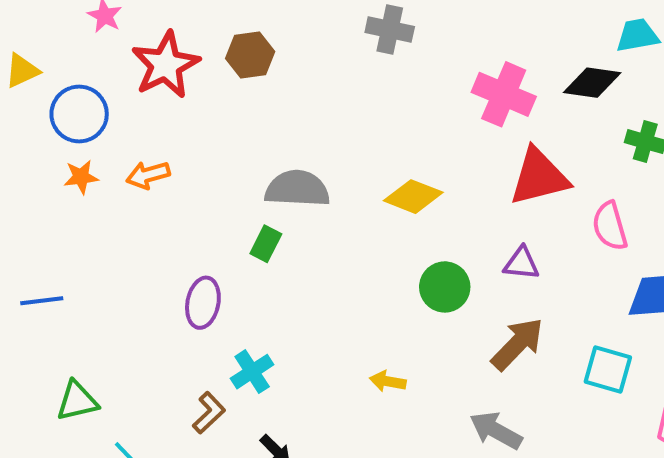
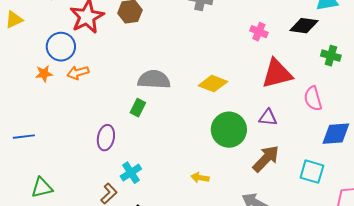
pink cross: (504, 94) -> (259, 32), size x0.6
blue circle: (79, 114) -> (61, 47), moved
green circle: (445, 287) -> (229, 130), size x1.4

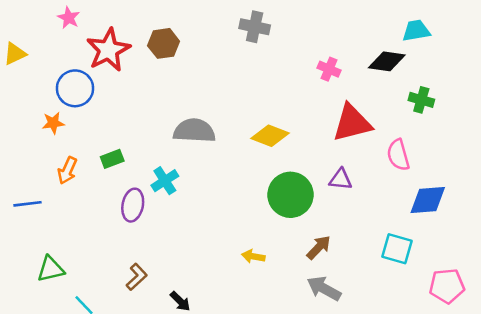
orange arrow: (78, 73) -> (67, 170), moved, turned -50
green rectangle: (138, 108) -> (112, 159), moved, turned 42
brown arrow: (266, 159) -> (319, 247), moved, size x0.7
cyan cross: (131, 173) -> (165, 181), moved

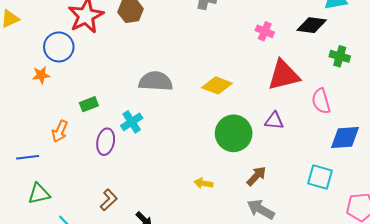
orange arrow: (67, 170) -> (60, 131), moved
blue line: (28, 204) -> (28, 157), moved

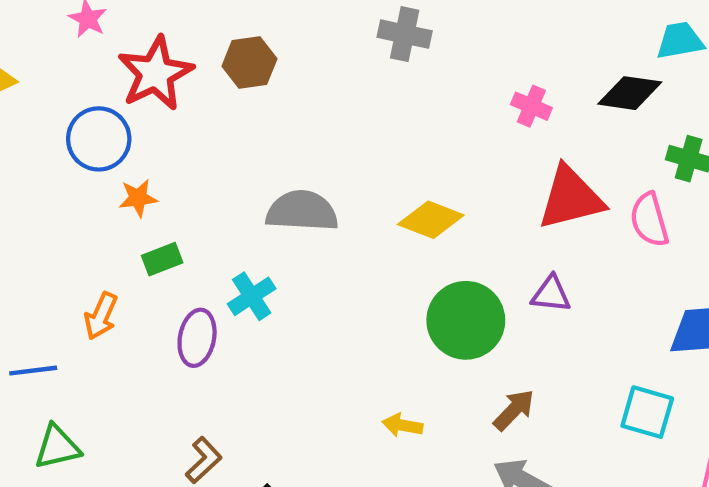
orange star: (41, 75) -> (138, 198), moved
pink semicircle: (321, 101) -> (649, 220), moved

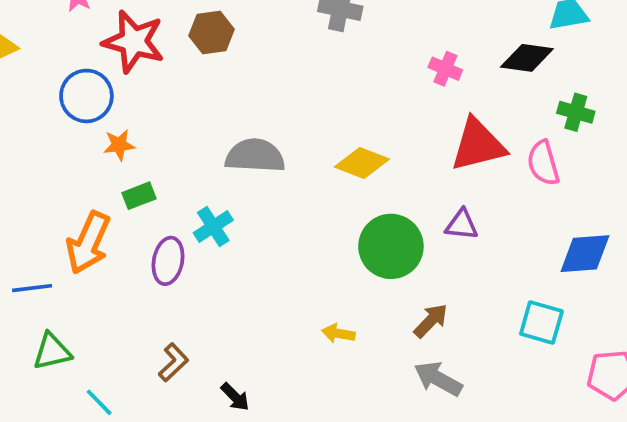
red star: (156, 73) -> (134, 42), turned -30
orange arrow: (101, 316) -> (88, 243), size x1.6

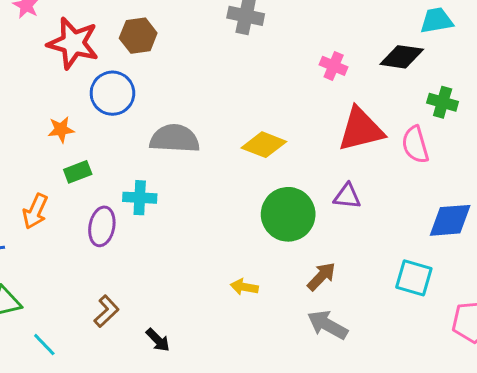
blue circle: (86, 96) -> (112, 93), moved
cyan cross: (213, 226) -> (140, 198), turned 36
orange arrow: (88, 243) -> (35, 211), size x0.7

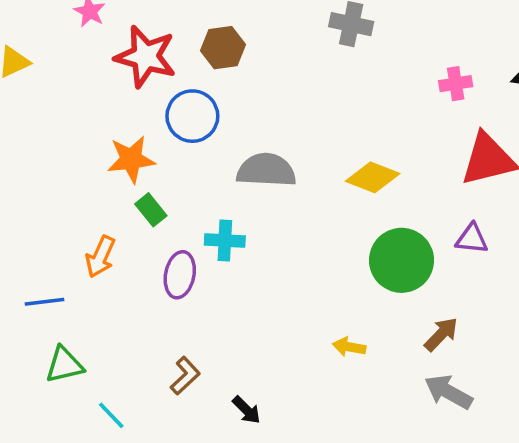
pink cross: (334, 66) -> (456, 84), turned -32
orange star: (61, 130) -> (131, 159), size x1.5
green rectangle: (78, 172) -> (151, 210), turned 72

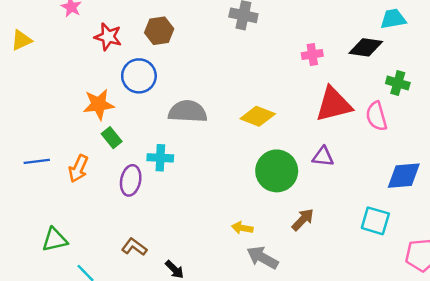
red star: (145, 57) -> (108, 37), size x0.7
blue line: (45, 302) -> (37, 161), moved
brown L-shape: (185, 376) -> (134, 247), turned -100
gray arrow: (448, 392) -> (262, 258), moved

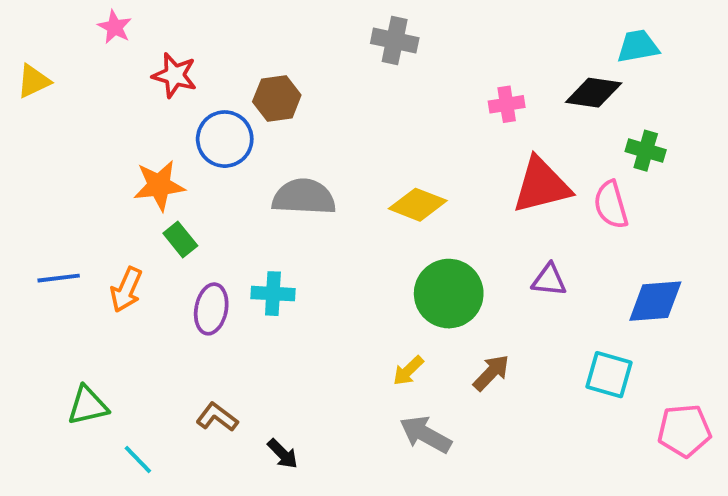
brown hexagon: (159, 31) -> (277, 98), moved
purple triangle: (323, 157) -> (549, 280), moved
cyan cross: (160, 158) -> (273, 294), moved
yellow arrow: (242, 228) -> (408, 371), moved, turned -54

